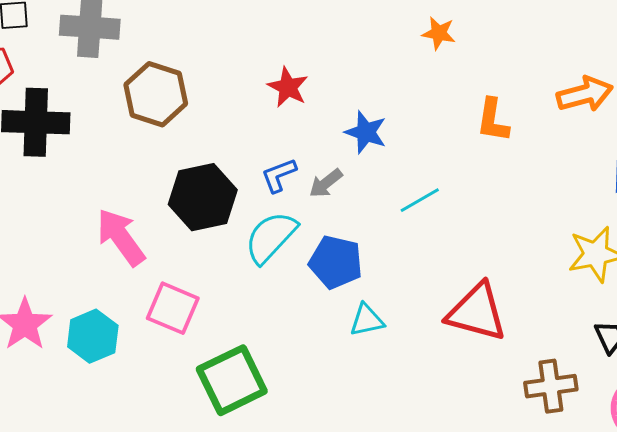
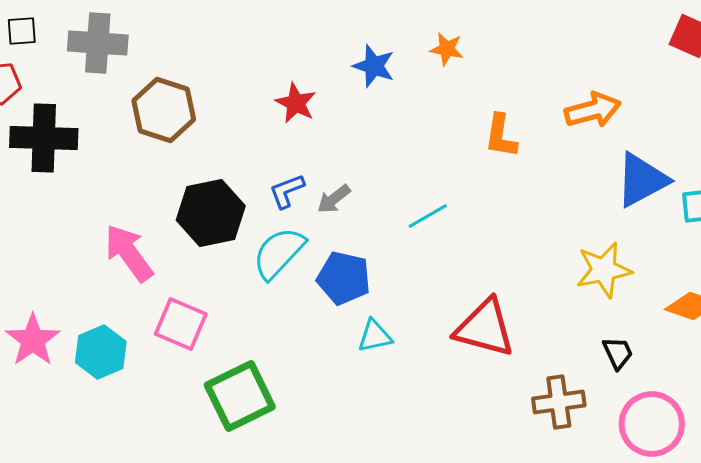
blue star: (366, 132) -> (374, 66), moved

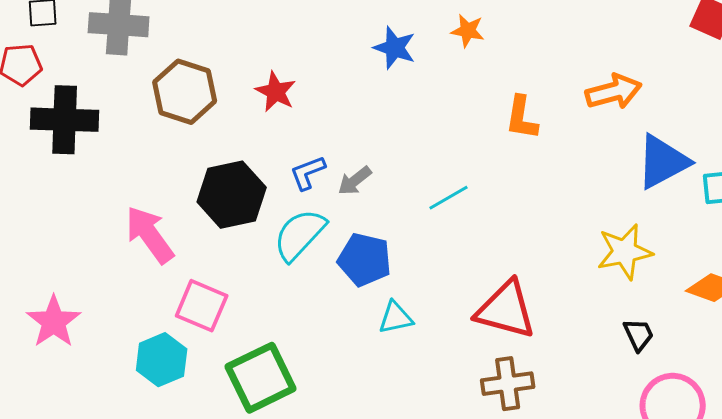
red star: (296, 103) -> (276, 92), moved
cyan hexagon: (101, 352) -> (162, 360), moved
brown cross: (559, 402) -> (508, 384), moved

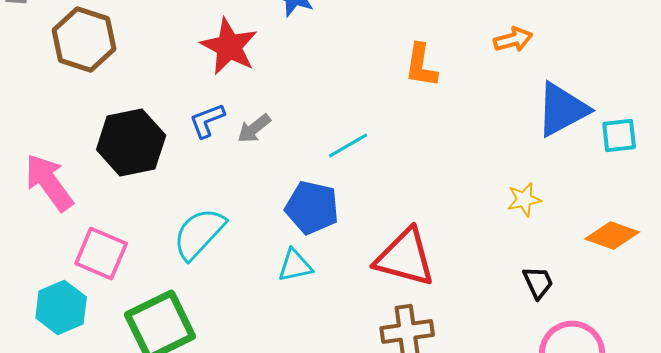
red star: (276, 92) -> (229, 46), moved, size x1.4
orange arrow: (614, 92) -> (513, 40), size x0.7
cyan semicircle: (300, 235) -> (199, 234), moved
yellow star: (625, 252) -> (524, 200), size x0.6
blue pentagon: (365, 260) -> (312, 208), moved

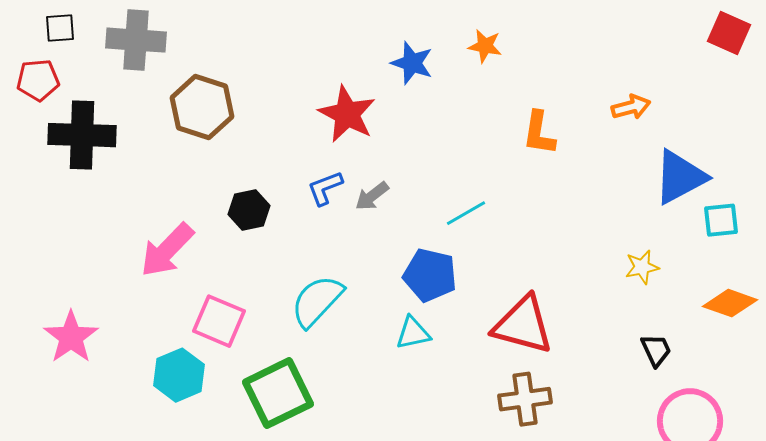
cyan square: (619, 136) -> (721, 220), moved
black hexagon: (131, 142) -> (249, 210), size x0.6
pink arrow: (49, 182) -> (167, 250), turned -100

